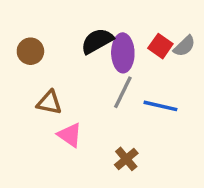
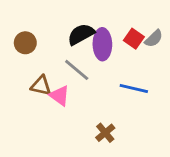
gray line: (123, 92) -> (77, 70), moved, turned -76
pink triangle: (70, 135) -> (60, 96), moved

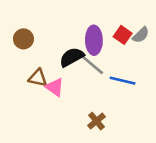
black semicircle: (81, 34) -> (72, 57), moved
gray line: (77, 70) -> (93, 65), moved

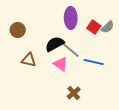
purple ellipse: (94, 40) -> (71, 18), moved
pink triangle: (55, 87) -> (61, 64), moved

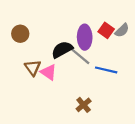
purple ellipse: (71, 18) -> (85, 37), moved
brown triangle: (29, 60) -> (33, 68), turned 42
pink triangle: (61, 64) -> (48, 72), moved

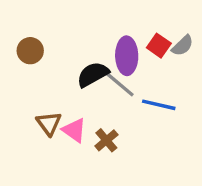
brown triangle: (33, 68) -> (49, 123), moved
pink triangle: (48, 72) -> (74, 130), moved
brown cross: (84, 105) -> (106, 140), moved

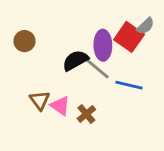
red square: (159, 46) -> (129, 37), size x1.5
gray semicircle: (183, 46) -> (146, 26), moved

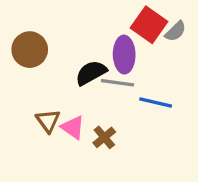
red square: (129, 37) -> (149, 25), moved
brown circle: (24, 41) -> (30, 50), size x1.4
gray line: (97, 69) -> (118, 83), turned -32

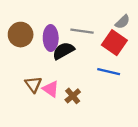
red square: (149, 25) -> (114, 43), moved
purple ellipse: (124, 55) -> (51, 38), moved
gray line: (118, 83) -> (82, 31), moved

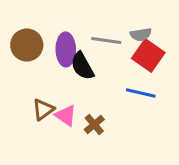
gray semicircle: (122, 22) -> (141, 34), moved, turned 35
black semicircle: (63, 51) -> (82, 66), turned -90
brown triangle: (33, 84) -> (43, 109), turned 30

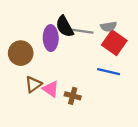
brown circle: (27, 45) -> (21, 53), moved
black semicircle: (82, 66) -> (65, 26), moved
brown cross: (94, 124) -> (73, 96), turned -35

